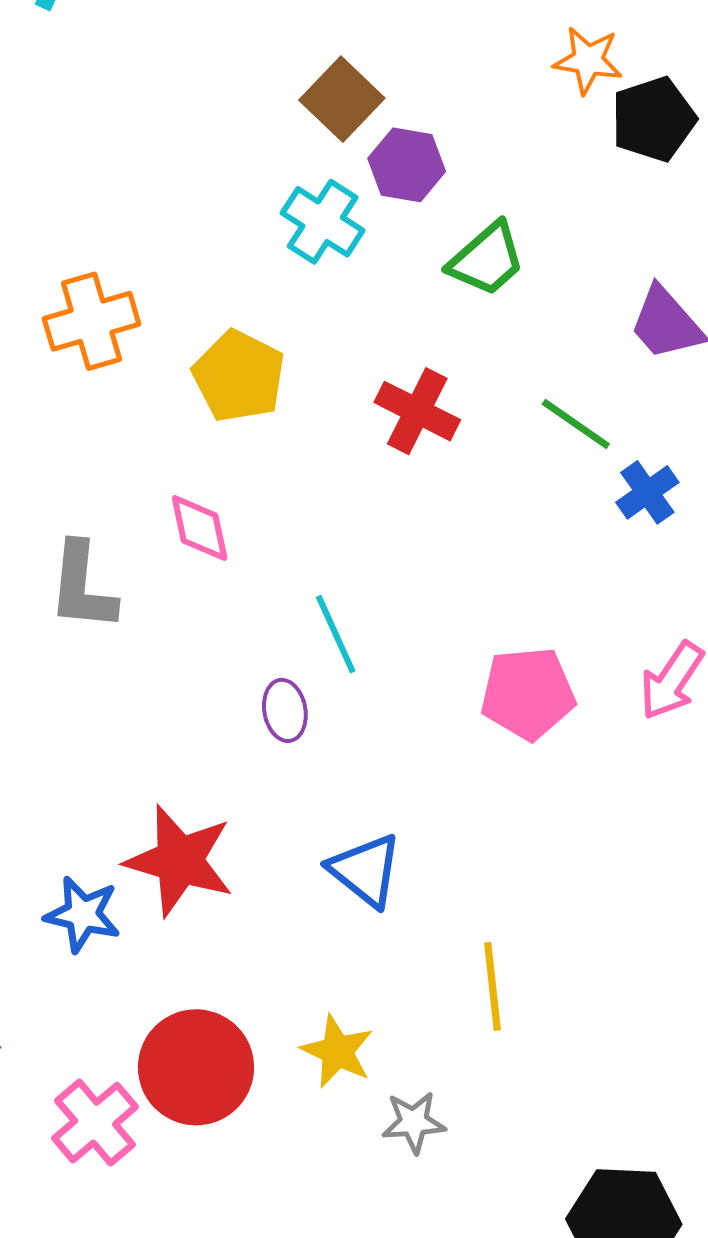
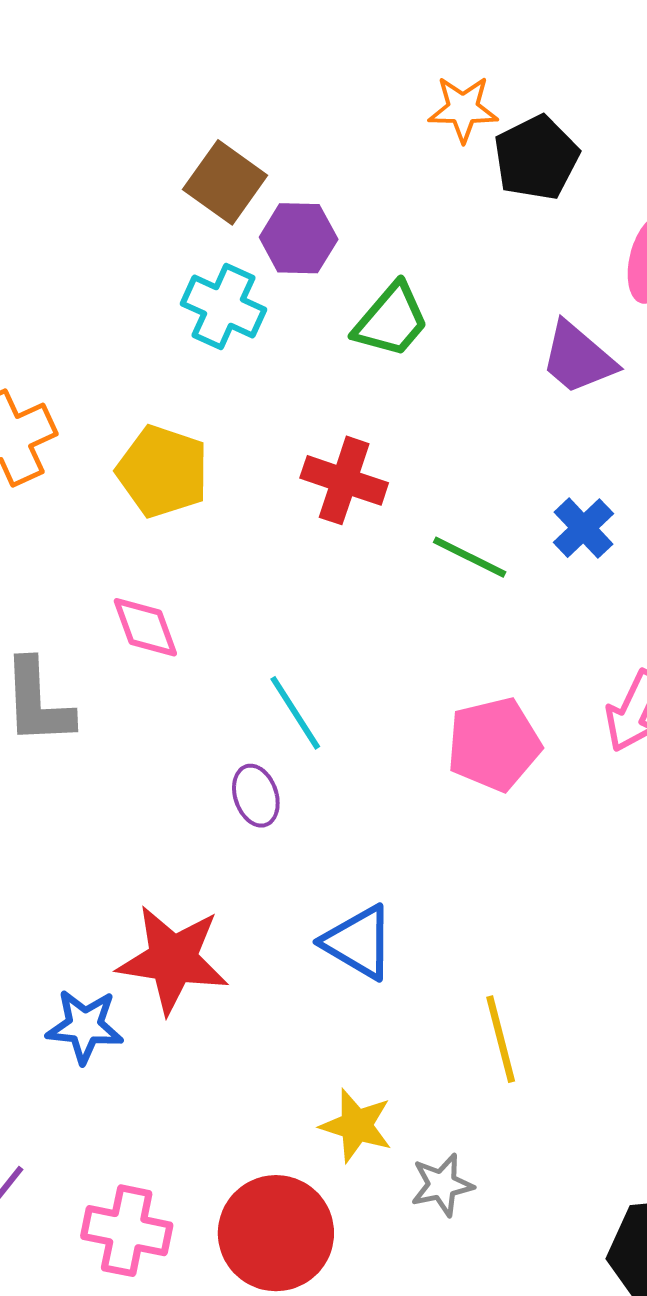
green line: (576, 424) -> (470, 557), moved
red circle: (196, 1067) -> (276, 1233), moved
pink cross: (95, 1123) -> (127, 1231), turned -30

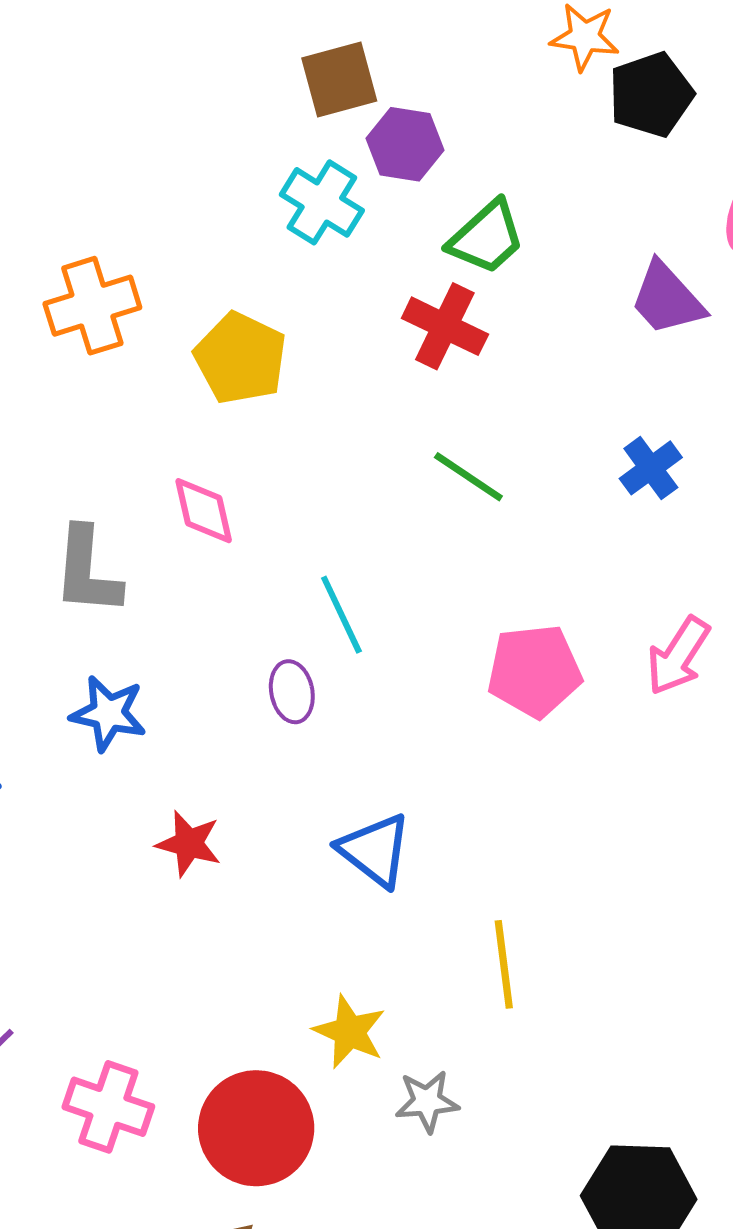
brown square: (225, 182) -> (339, 79), turned 32
red cross: (344, 480) -> (445, 326), moved
green line: (470, 557) -> (468, 477), moved
red star: (173, 959) -> (189, 844), size x0.6
blue star: (85, 1026) -> (108, 713), moved

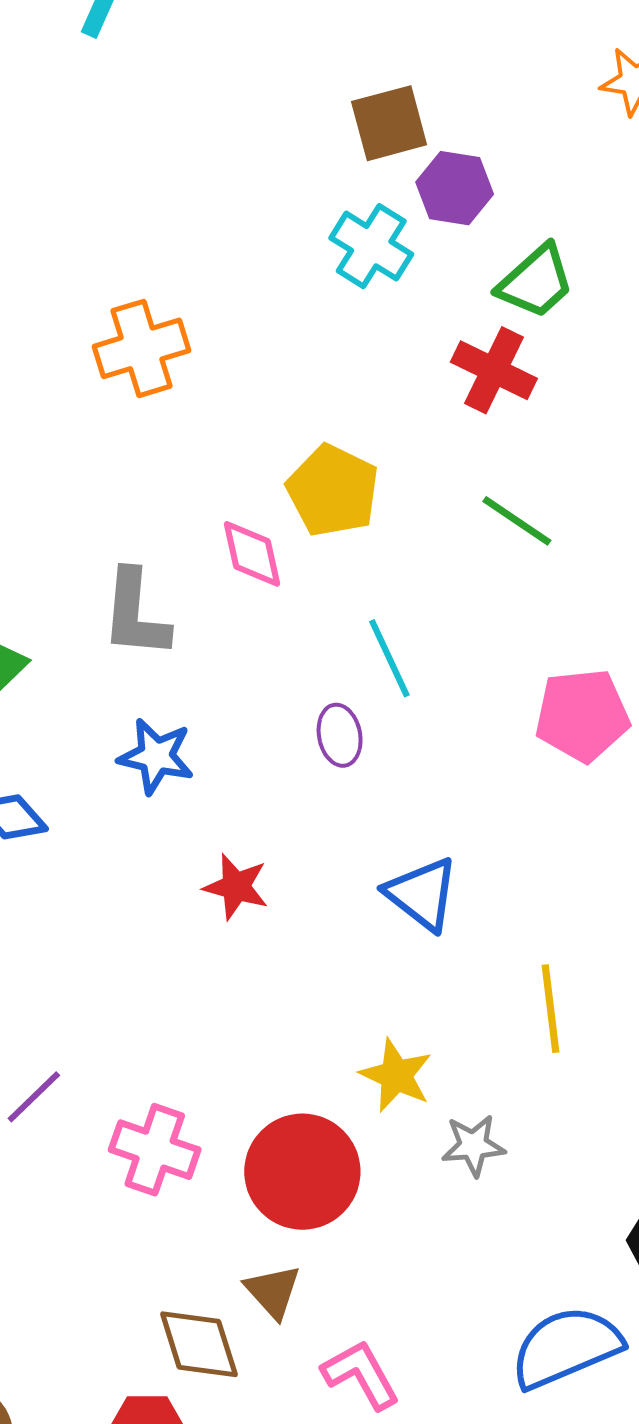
yellow pentagon: (241, 358) -> (333, 491), moved

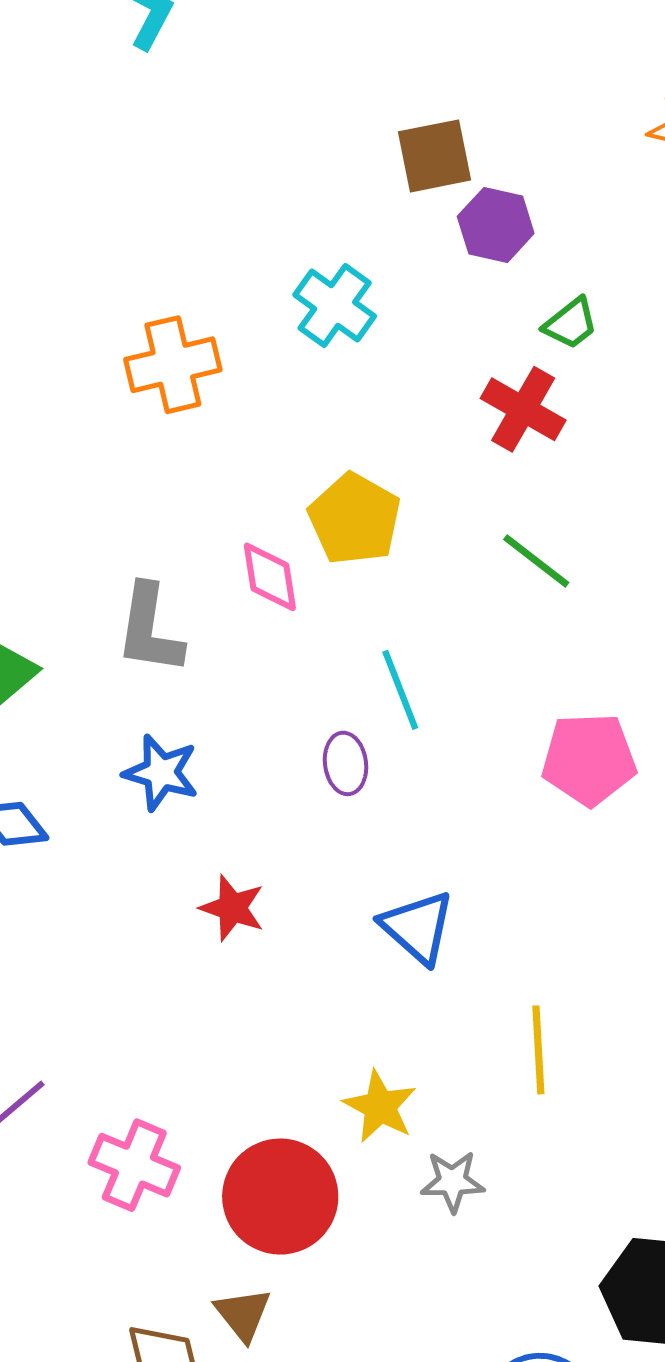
cyan cross: (371, 246) -> (335, 306), moved
green trapezoid: (536, 282) -> (571, 323), size x0.7

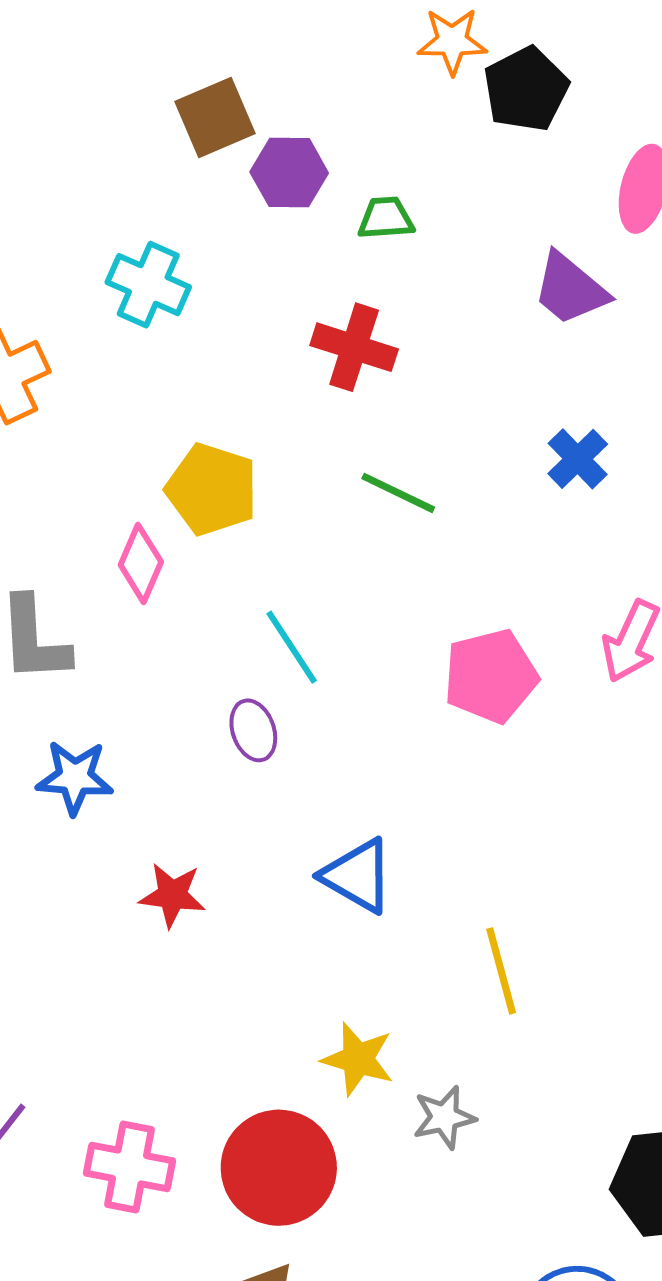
green trapezoid: (571, 323) -> (386, 218), moved, turned -134
pink diamond: (270, 577) -> (141, 563), turned 44

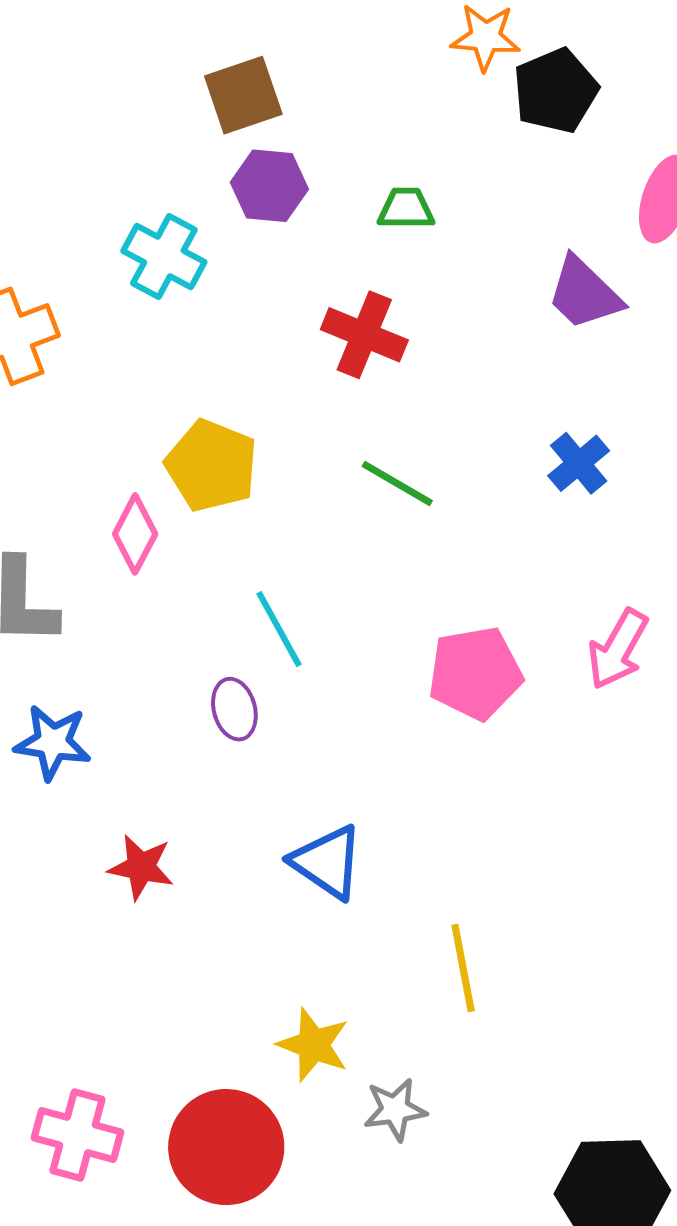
purple hexagon: (289, 173) -> (269, 186), moved

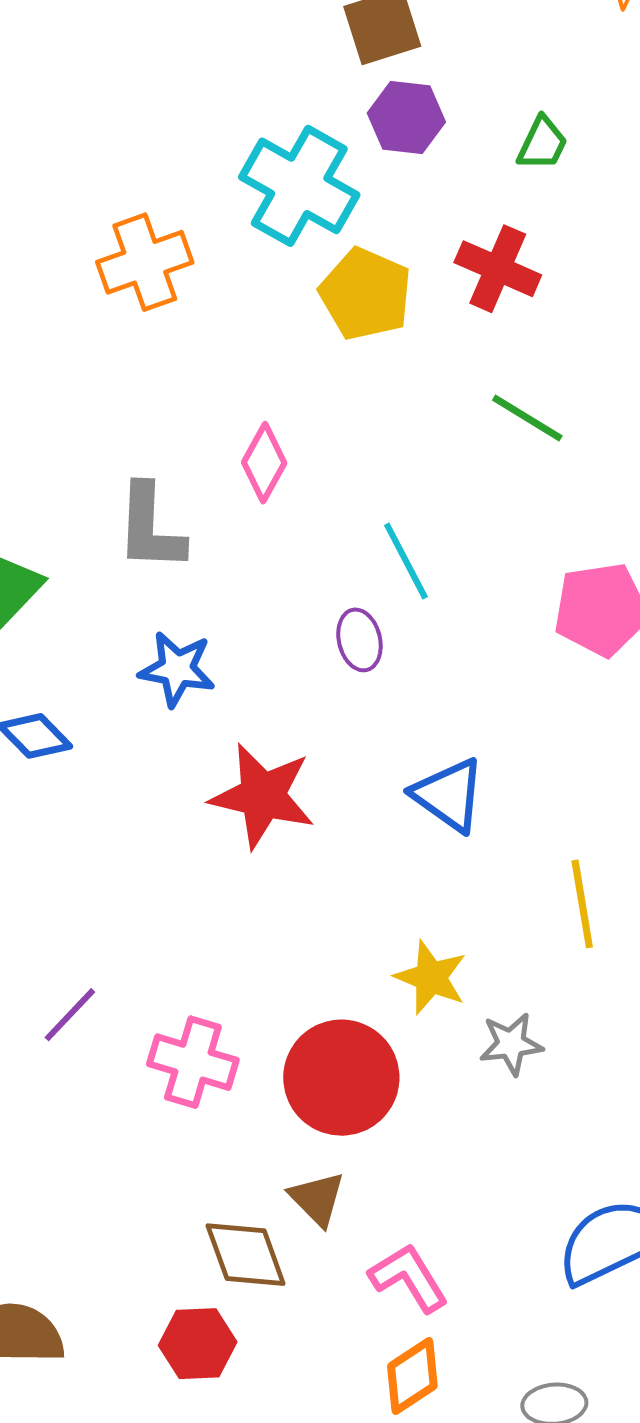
green trapezoid: (406, 209) -> (542, 143), turned 114
cyan cross: (164, 257) -> (299, 186), size x1.4
yellow pentagon: (212, 466) -> (366, 294), moved
red star: (141, 867) -> (263, 796), size x1.6

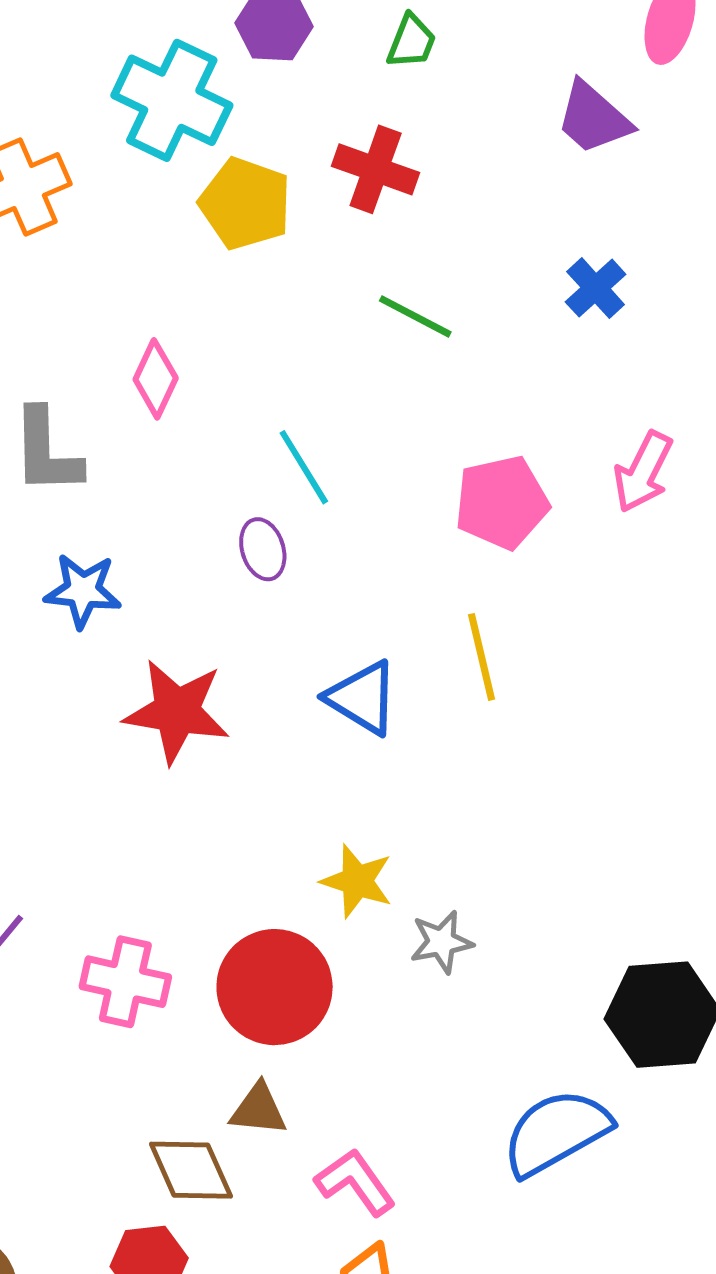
yellow line: (582, 904) -> (482, 657), moved
brown triangle: (317, 1199) -> (258, 1110), turned -36

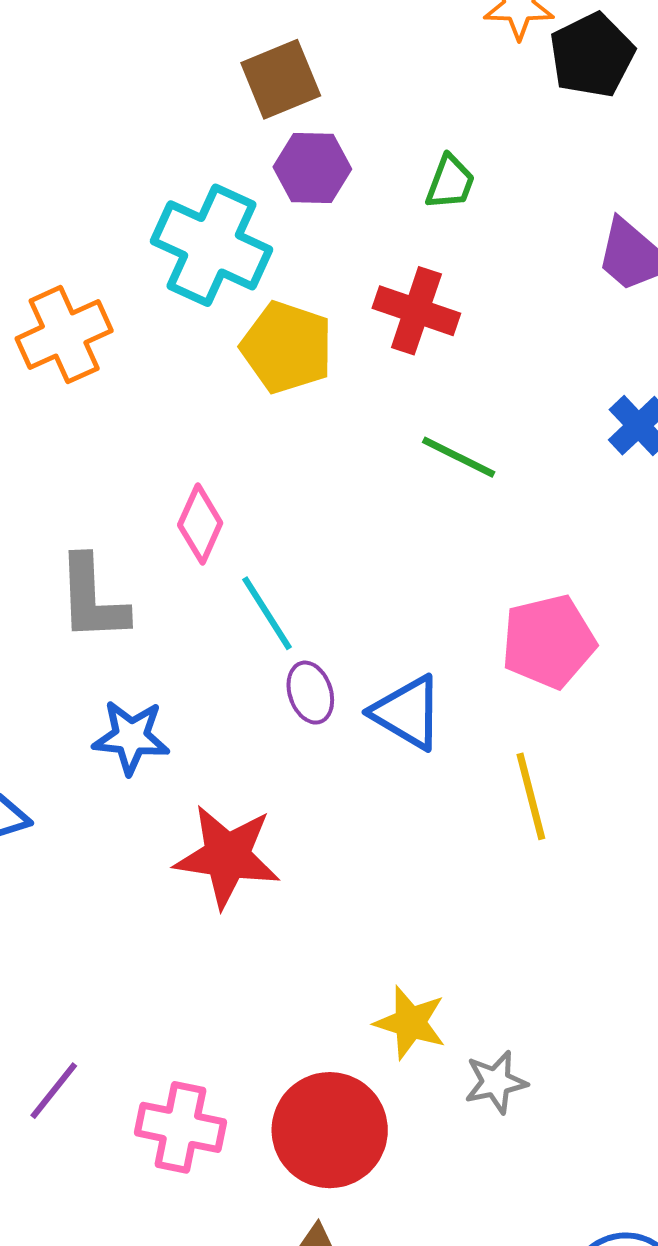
cyan line: (304, 467) -> (267, 613), moved
blue triangle: (362, 698) -> (407, 713), moved

